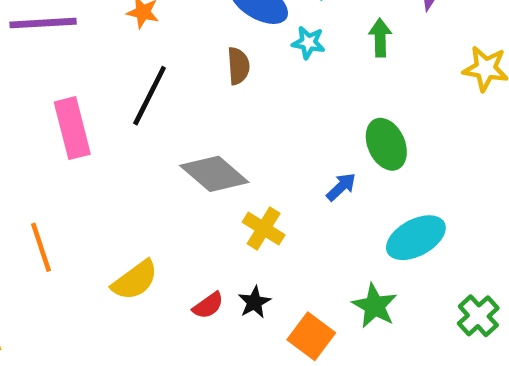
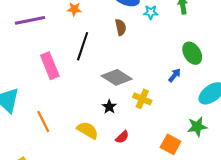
yellow semicircle: (135, 280) -> (88, 130), turned -105
black star: (254, 302) -> (109, 107), moved
green star: (375, 306) -> (197, 127), turned -30

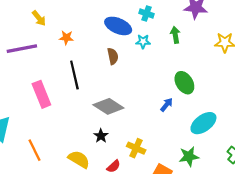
black line: (83, 46) -> (74, 75), turned -32
yellow cross: (142, 99) -> (136, 148), moved

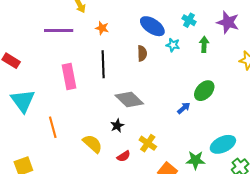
cyan cross: (147, 13) -> (189, 20), moved
green ellipse: (184, 83) -> (204, 91), turned 65
cyan ellipse: (203, 123) -> (223, 144), moved

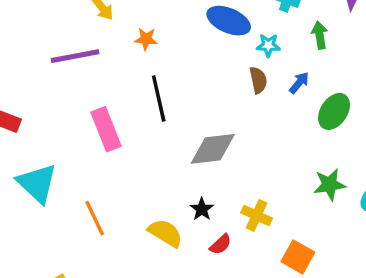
brown semicircle: (142, 53) -> (258, 80), moved
gray diamond: (129, 100) -> (213, 149), turned -40
blue arrow: (184, 108) -> (299, 83), moved
black star: (117, 126) -> (202, 209), moved
green star: (196, 160) -> (329, 185), moved

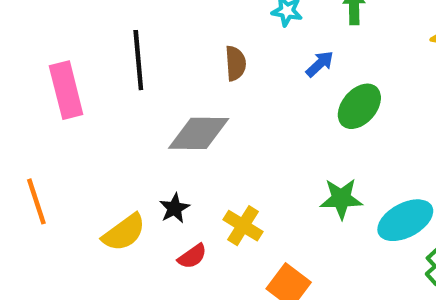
brown semicircle: (258, 80) -> (235, 63), moved
yellow semicircle: (165, 233) -> (124, 232), turned 105

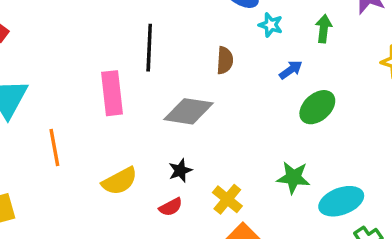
pink rectangle: (66, 90) -> (112, 93), moved
black star: (174, 208) -> (180, 171), moved
yellow cross: (243, 226) -> (227, 199), moved

